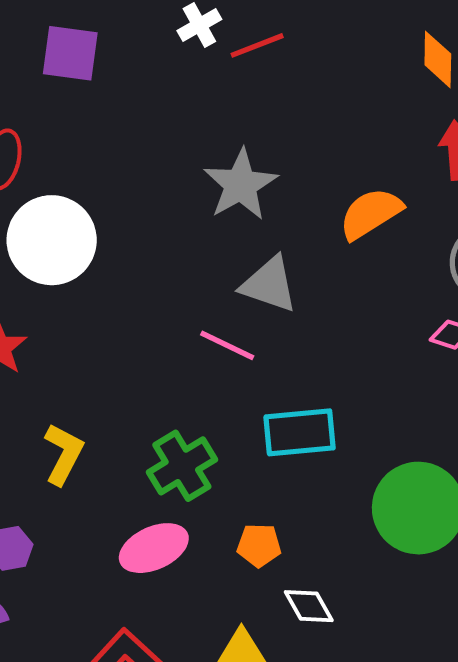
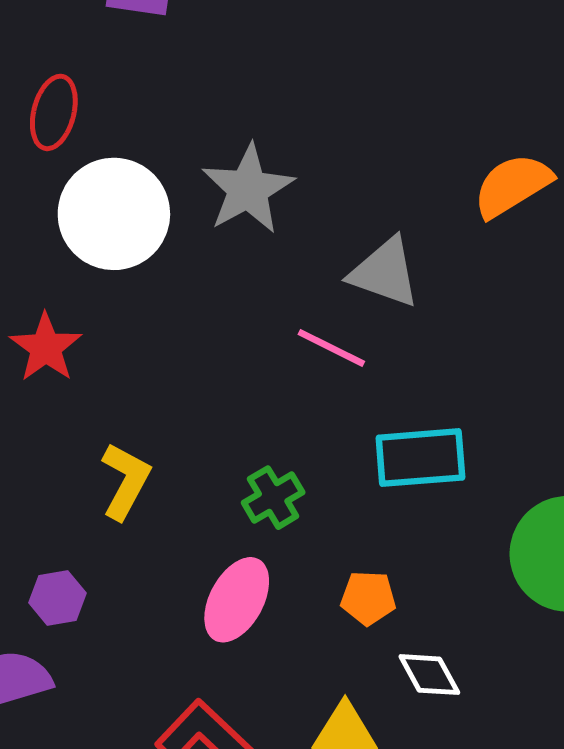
gray star: (241, 185) -> (248, 189), moved
green cross: (182, 466) -> (273, 498), size x0.7
pink ellipse: (154, 548) -> (237, 600), turned -38

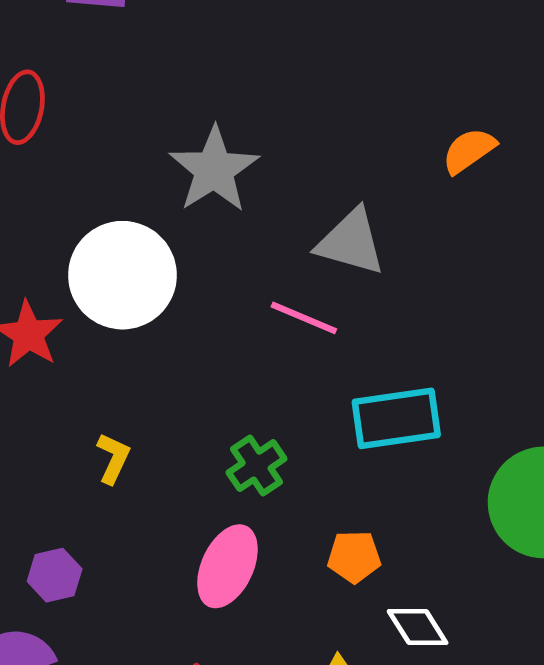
orange semicircle: (512, 186) -> (469, 151), size x0.7
white circle: (114, 214) -> (122, 275), moved
yellow L-shape: (125, 481) -> (113, 458), size x0.7

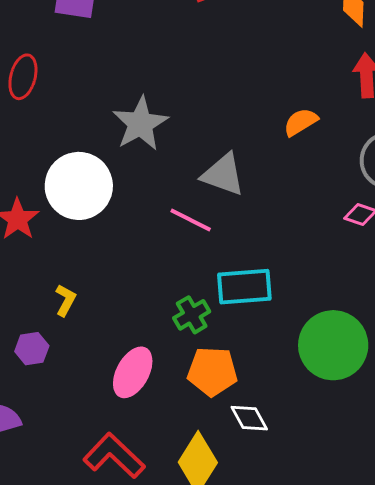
green cross: (257, 466) -> (192, 315), moved
orange pentagon: (354, 557) -> (212, 372), size x1.5
purple hexagon: (55, 575) -> (32, 349), moved

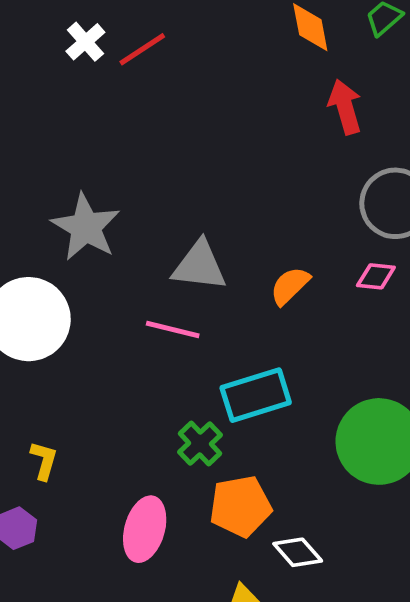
orange semicircle: (301, 122) -> (290, 286), moved

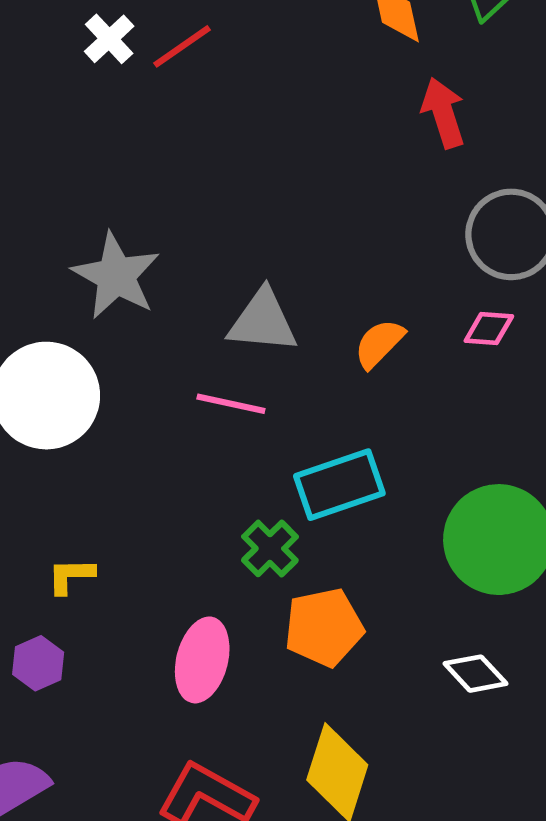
yellow L-shape: (44, 460) -> (71, 576), turned -105
white diamond: (298, 552) -> (475, 674), moved

